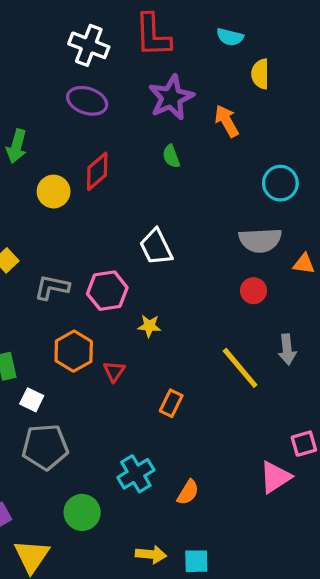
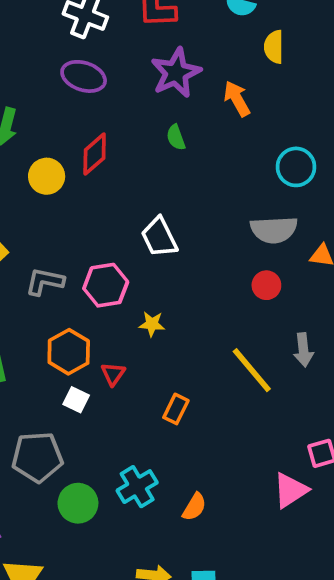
white square: (32, 400) -> (76, 400), moved
green circle: (82, 512) -> (78, 503), moved

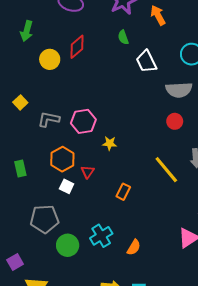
white trapezoid: (159, 237) -> (146, 61), moved

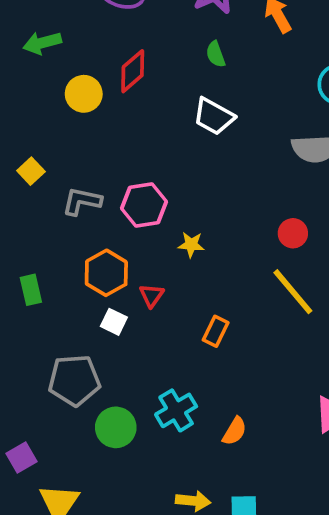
green arrow: (27, 31) -> (42, 43), turned 60
white trapezoid: (146, 61) -> (214, 116), moved, turned -35
red circle: (175, 121) -> (293, 233), moved

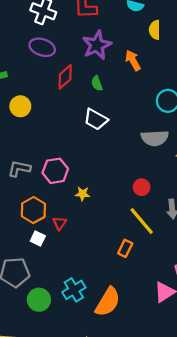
red diamond: (133, 71) -> (65, 77), moved
orange rectangle: (216, 331) -> (125, 248), moved
orange semicircle: (234, 431) -> (108, 302), size x1.8

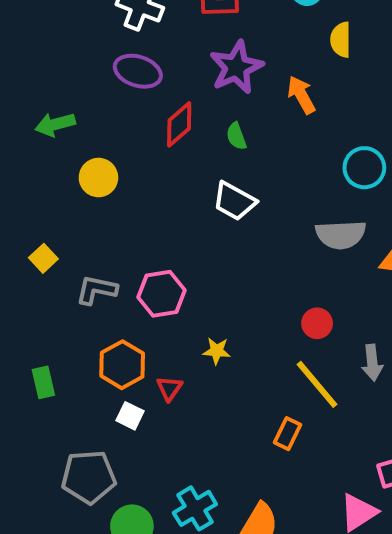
yellow star: (83, 194) -> (217, 351), moved

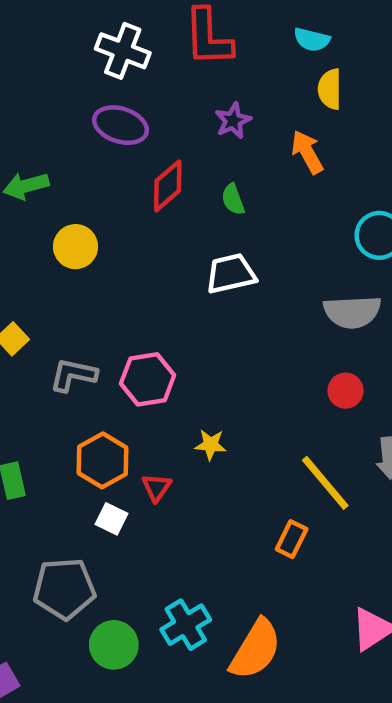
yellow semicircle: (341, 40) -> (330, 89), moved
purple star: (236, 67) -> (233, 121), size x0.6
white trapezoid: (234, 201) -> (231, 274), turned 138
red circle: (317, 323) -> (346, 391), moved

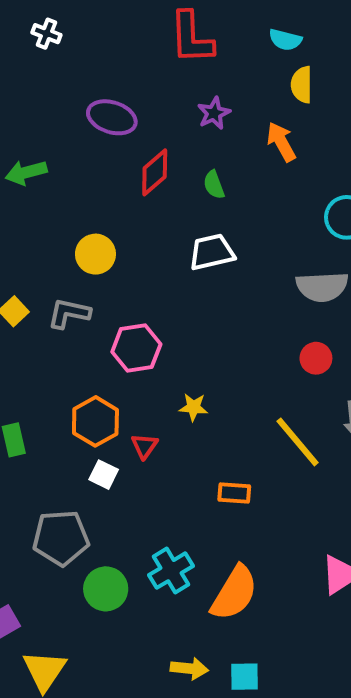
white cross: (123, 51) -> (46, 34), moved, size x0.6
yellow circle: (76, 247) -> (95, 254), moved
gray L-shape: (73, 375) -> (69, 313), moved
orange rectangle: (292, 539) -> (234, 493), moved, turned 68

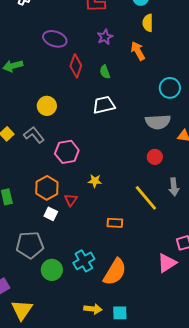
red diamond: (155, 172) -> (76, 66), turned -30
gray L-shape: (69, 313) -> (34, 135), turned 40

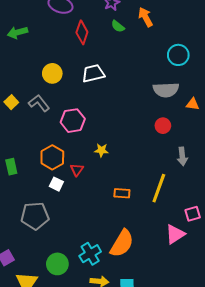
green semicircle: (105, 72) -> (118, 26), moved, turned -32
white trapezoid: (104, 105) -> (93, 73), moved
yellow line: (146, 198) -> (159, 188), moved, turned 60
cyan cross: (84, 261) -> (90, 254), moved
green circle: (52, 270) -> (57, 264), moved

